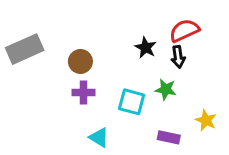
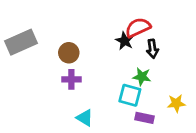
red semicircle: (184, 30) -> (138, 28), moved
cyan square: (132, 102) -> (130, 95), moved
yellow star: (206, 120) -> (176, 103), turned -30

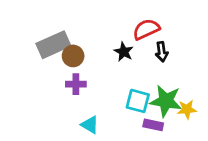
black star: (125, 41) -> (124, 52), moved
gray rectangle: (21, 42) -> (53, 45), moved
green star: (142, 77) -> (166, 101), moved, size x1.6

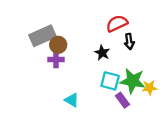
black star: (124, 52) -> (102, 53), moved
purple cross: (76, 84) -> (56, 59), moved
purple rectangle: (153, 125) -> (122, 100), turned 42

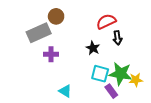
brown circle: (58, 45) -> (56, 16), moved

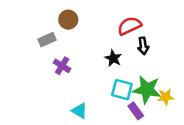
gray rectangle: (39, 33) -> (47, 40), size x0.6
purple cross: (51, 54) -> (62, 66), turned 32

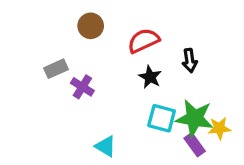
red semicircle: (129, 26) -> (143, 41), moved
gray rectangle: (47, 40) -> (56, 69), moved
purple rectangle: (136, 111) -> (195, 145), moved

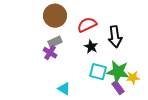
brown circle: (91, 26) -> (55, 16), size x1.5
black arrow: (190, 60) -> (115, 37), size x1.5
gray rectangle: (56, 69) -> (55, 42), moved

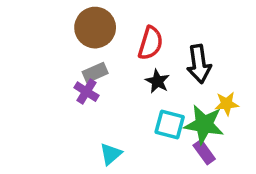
red semicircle: (87, 25) -> (151, 43), turned 132
yellow star: (133, 78) -> (227, 104), moved
cyan triangle: (64, 89) -> (111, 154), turned 48

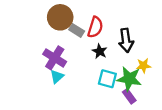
gray rectangle: (95, 73) -> (77, 30), moved, turned 56
purple cross: (86, 92) -> (55, 58), size x1.5
cyan triangle: (111, 154) -> (57, 77), moved

